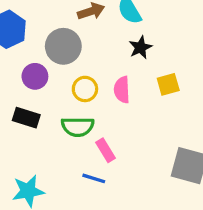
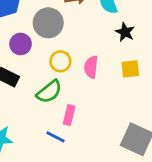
black star: (140, 47) -> (125, 32), moved, turned -30
green semicircle: (78, 127) -> (49, 92), turned -48
pink rectangle: (105, 150) -> (69, 115), turned 36

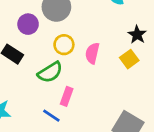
black star: (125, 32) -> (137, 35), moved
yellow square: (130, 69) -> (129, 59), turned -36

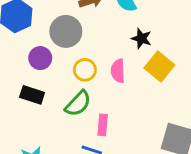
black star: (137, 35) -> (141, 38), moved
yellow square: (129, 59) -> (159, 67), size x1.4

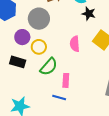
black star: (141, 38) -> (89, 14), moved
yellow circle: (85, 70) -> (39, 47), moved

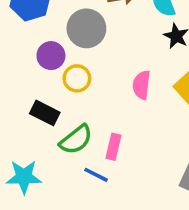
black rectangle: (18, 62) -> (45, 113), moved
green semicircle: (49, 67) -> (76, 140), moved

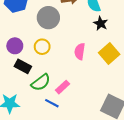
purple circle: (51, 56) -> (15, 46), moved
pink rectangle: (113, 147) -> (62, 87), turned 32

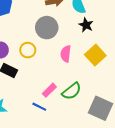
gray circle: (48, 18) -> (47, 28), moved
green semicircle: (41, 82) -> (72, 91), moved

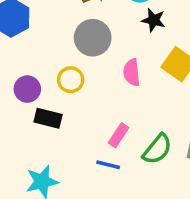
green semicircle: (72, 91) -> (157, 149), moved

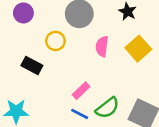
purple circle: (27, 89) -> (23, 13), moved
blue line: (108, 165) -> (80, 114), moved

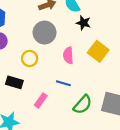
pink rectangle: (81, 91) -> (41, 100), moved
blue line: (80, 114) -> (63, 83), moved

